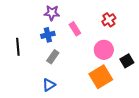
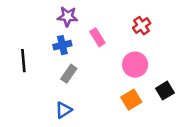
black square: (127, 61) -> (165, 91), moved
orange square: (101, 77) -> (131, 100), size x0.7

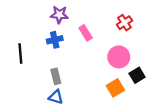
gray rectangle: (69, 74) -> (56, 76), moved, turned -49
black square: (165, 91) -> (137, 75), moved
blue triangle: (64, 110) -> (56, 97), turned 49

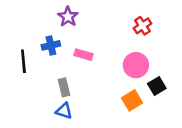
purple star: (59, 15) -> (68, 17), turned 30
pink rectangle: (86, 33) -> (84, 55), moved, turned -42
blue cross: (55, 40) -> (51, 45), moved

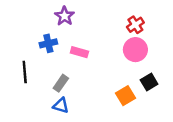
black line: (23, 61) -> (25, 72), moved
pink circle: (136, 65) -> (135, 50), moved
gray rectangle: (64, 87) -> (61, 83), turned 49

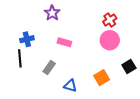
blue cross: (48, 43) -> (27, 39), moved
black square: (149, 82) -> (129, 67), moved
blue triangle: (61, 106) -> (70, 86), moved

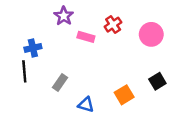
red cross: (110, 20) -> (113, 25), moved
pink circle: (110, 40) -> (151, 34), moved
pink rectangle: (64, 42) -> (86, 37), moved

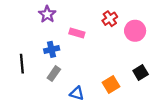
purple star: (64, 16) -> (47, 14), moved
red cross: (113, 25) -> (110, 19), moved
blue cross: (33, 48) -> (52, 49), moved

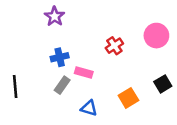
red cross: (110, 19) -> (114, 46), moved
pink rectangle: (77, 33) -> (84, 72), moved
black line: (22, 64) -> (15, 86), moved

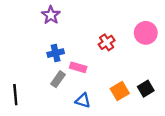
black square: (163, 84) -> (146, 89), moved
black line: (15, 86) -> (15, 95), moved

